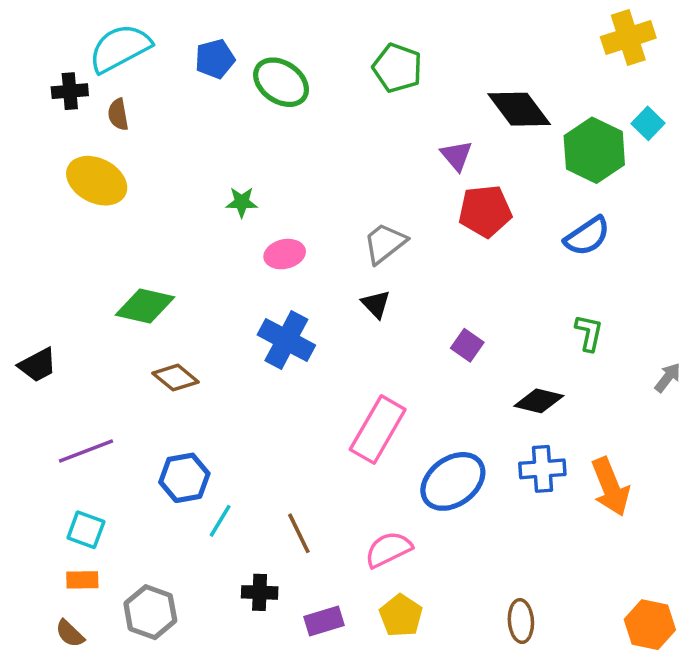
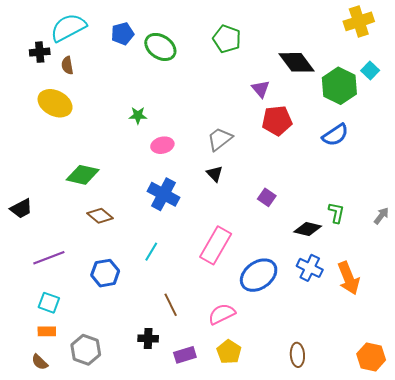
green L-shape: (589, 333) -> (336, 213), moved
blue cross: (542, 469) -> (310, 268), turned 30
cyan line: (220, 521) -> (151, 252), moved

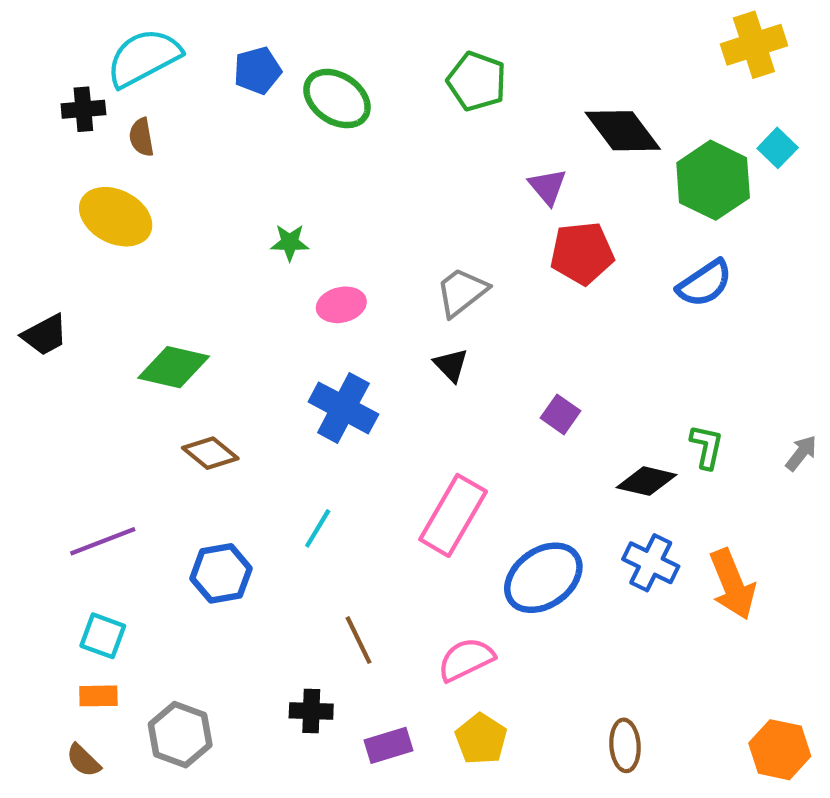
black trapezoid: (21, 209) -> (45, 335), moved

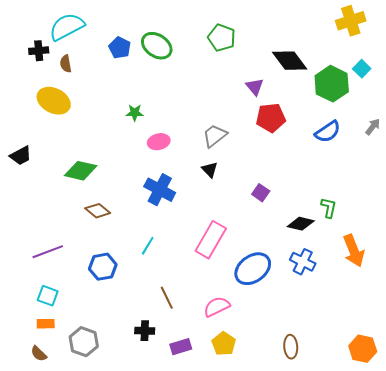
blue pentagon: (257, 71) -> (120, 48), moved, turned -30
gray arrow: (801, 453) -> (373, 127), moved
orange arrow: (732, 584) -> (354, 251), moved

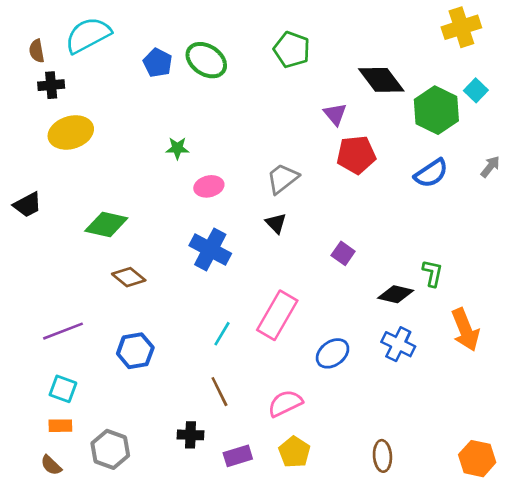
black cross: (39, 51) -> (51, 85), moved
brown semicircle: (66, 64) -> (37, 51), moved
yellow ellipse: (54, 101) -> (71, 132), turned -44
cyan line: (148, 246) -> (222, 334), moved
blue ellipse: (253, 269) -> (333, 353), size x0.7

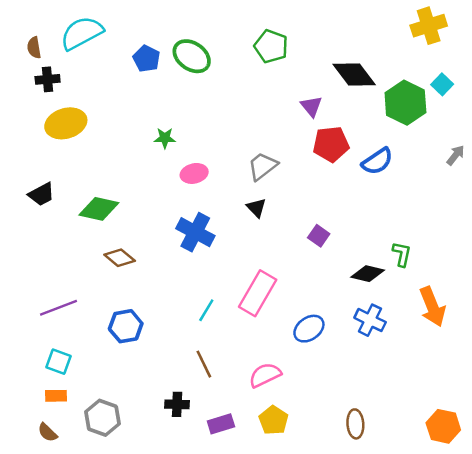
blue semicircle: (431, 173) -> (377, 161), moved
black trapezoid: (27, 205) -> (41, 194), moved

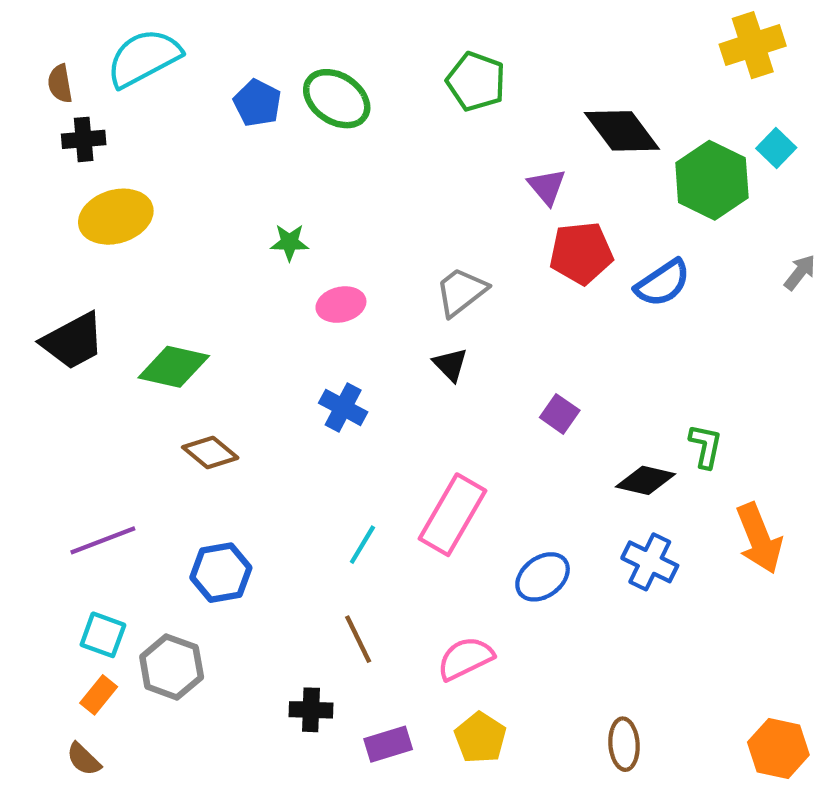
black trapezoid: (41, 194) -> (73, 341), size x1.4
blue cross: (195, 232) -> (343, 407), size x0.7
orange rectangle: (56, 396) -> (99, 695), turned -50
gray hexagon: (102, 418) -> (172, 667), moved

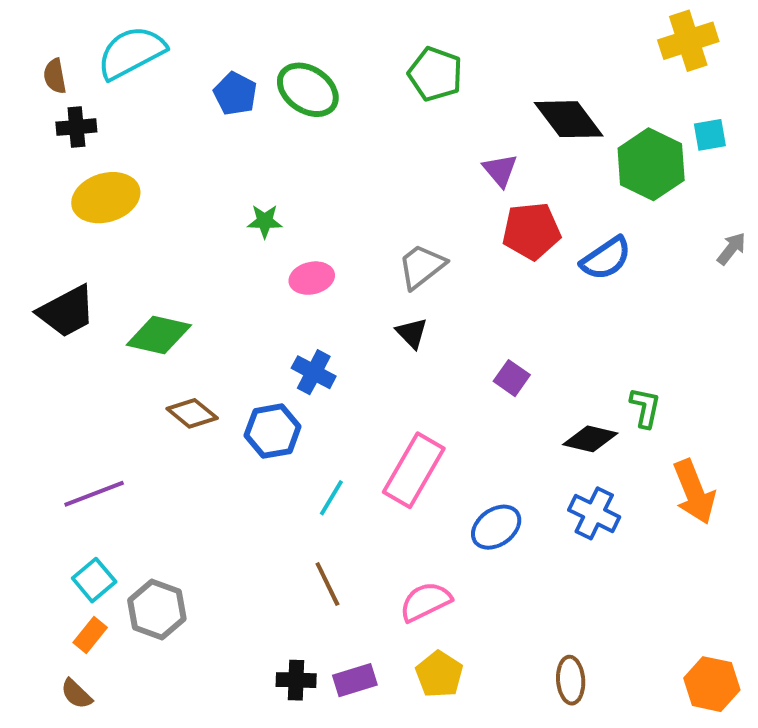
cyan square: (776, 148) -> (710, 135), turned 36
blue hexagon: (221, 573) -> (273, 431), moved
cyan square: (103, 635) -> (94, 580), turned 30
black cross: (311, 710) -> (296, 680), moved

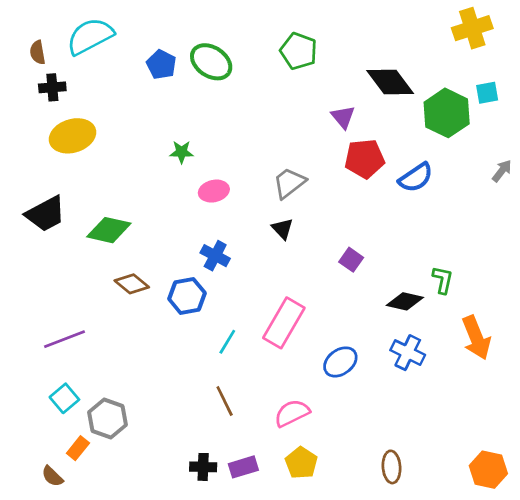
orange rectangle: (90, 635) -> (78, 448), moved

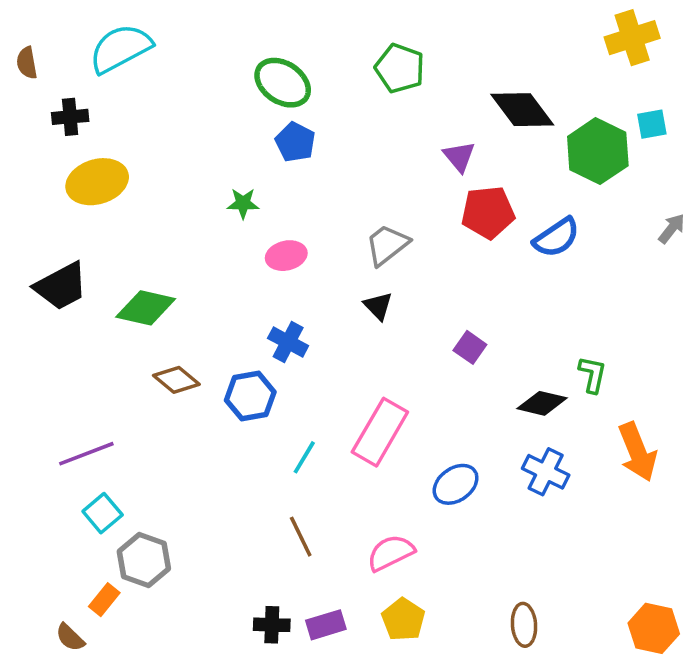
brown semicircle: (38, 52) -> (27, 63), moved
blue pentagon: (161, 65) -> (295, 142), moved
cyan square: (64, 398) -> (103, 513), moved

